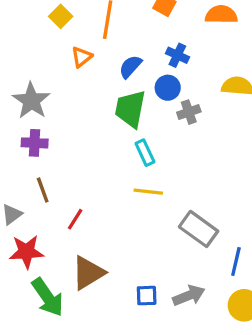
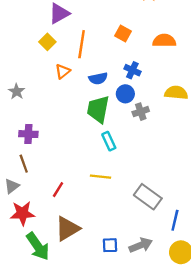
blue semicircle: (130, 67) -> (98, 78), turned -144
gray star: (31, 101) -> (17, 91), moved, size x0.6
brown line: (43, 190) -> (24, 164), moved
yellow line: (148, 192) -> (101, 177), moved

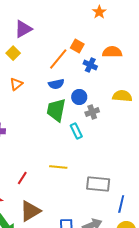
orange line: (82, 44) -> (58, 59), moved, turned 30
blue cross: (132, 70) -> (90, 65), moved
orange triangle: (63, 71) -> (16, 84), moved
cyan rectangle: (109, 141) -> (76, 131), moved
gray rectangle: (148, 197) -> (98, 184), turned -30

